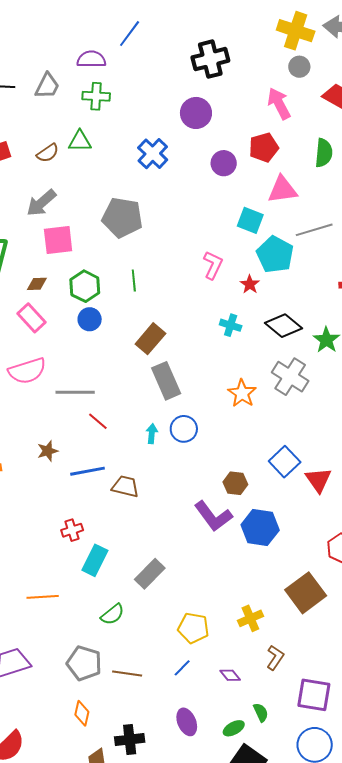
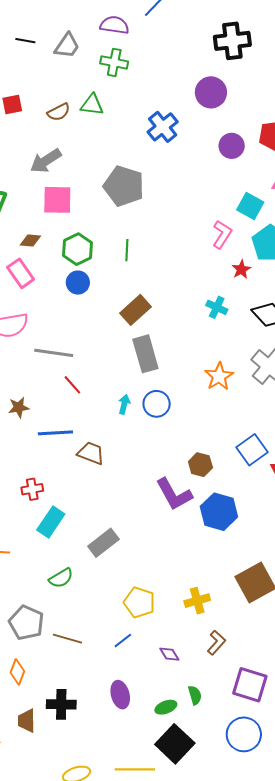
pink L-shape: (213, 265) -> (222, 234), moved

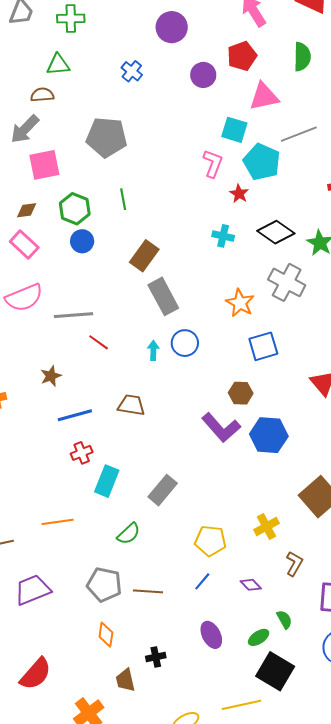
brown semicircle: (59, 112) -> (42, 95), moved, turned -145
blue cross: (163, 127) -> (132, 71), size x0.7
blue line: (55, 433) -> (75, 415), moved
blue square: (252, 450) -> (263, 346), moved, turned 32
black cross: (61, 704) -> (156, 657), size x0.7

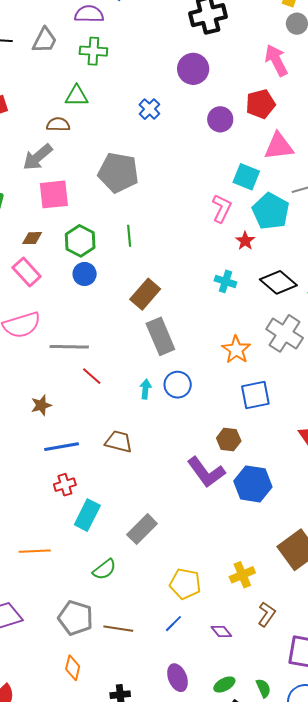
green semicircle: (284, 619) -> (263, 688), moved

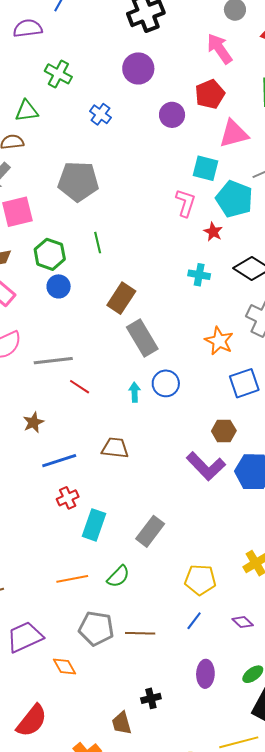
green cross: (93, 51) -> (58, 74), moved, turned 32
orange line: (35, 551) -> (72, 579), moved
orange diamond: (73, 668) -> (65, 666), moved, turned -35
purple ellipse: (177, 678) -> (205, 674), turned 32

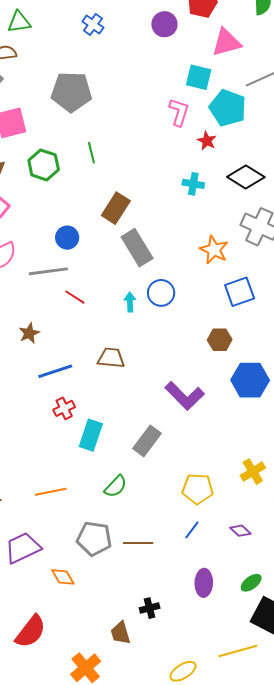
blue circle: (59, 286) -> (67, 238), moved
purple L-shape: (206, 466) -> (185, 396), moved
orange line: (72, 579) -> (51, 492), moved

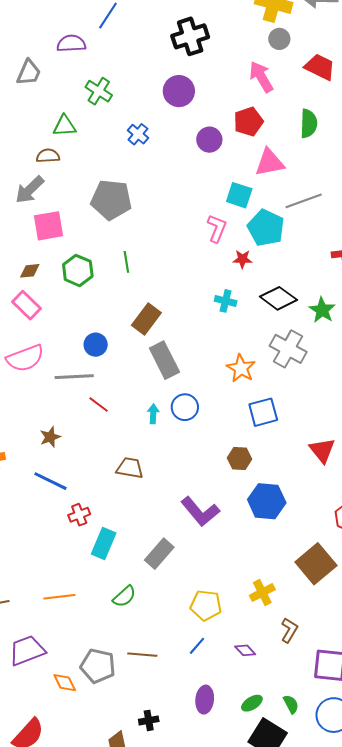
red star: (207, 141) -> (242, 259), turned -30
blue line: (55, 371) -> (50, 481), moved, turned 40
gray pentagon: (94, 539) -> (98, 666), moved

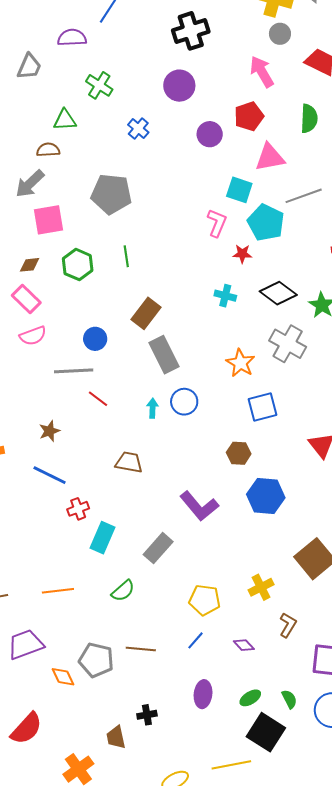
pink semicircle: (25, 358) -> (33, 336), moved, size x0.7

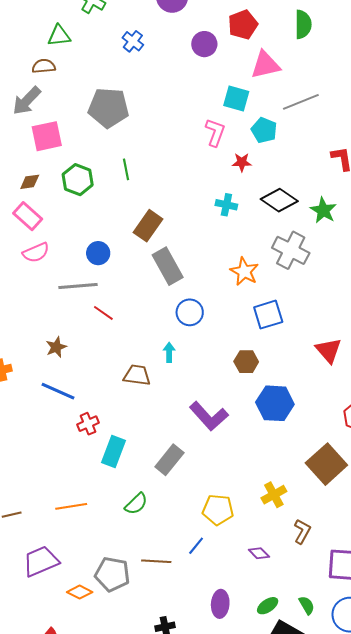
cyan pentagon: (266, 223) -> (264, 130), size x0.7
cyan arrow: (152, 408) -> (169, 352), moved
blue line: (195, 640) -> (196, 546), moved
orange diamond: (63, 677) -> (80, 592), turned -35

